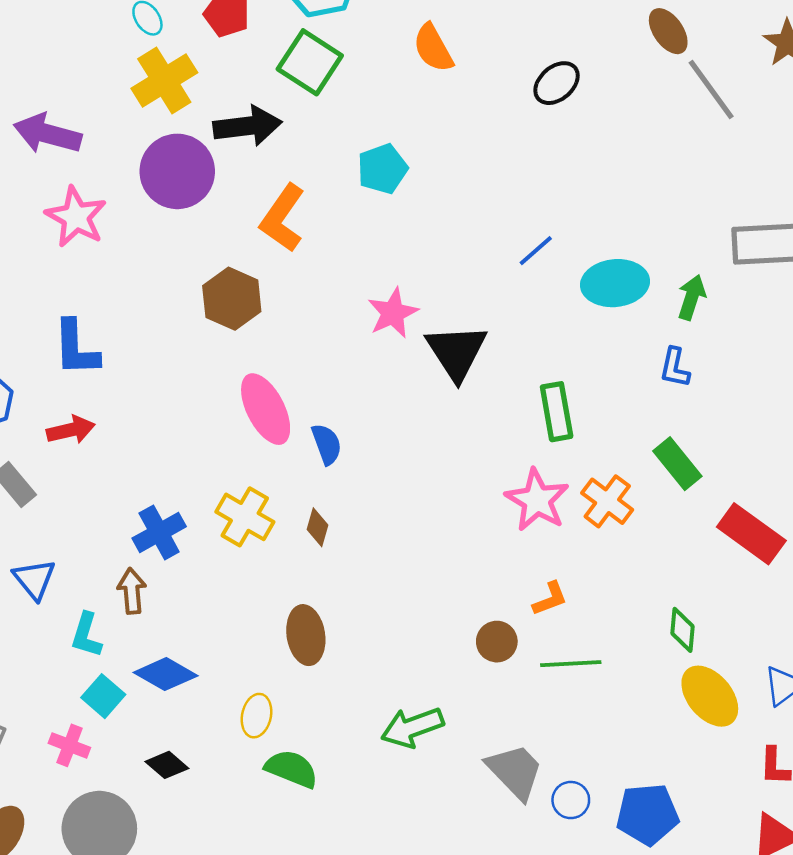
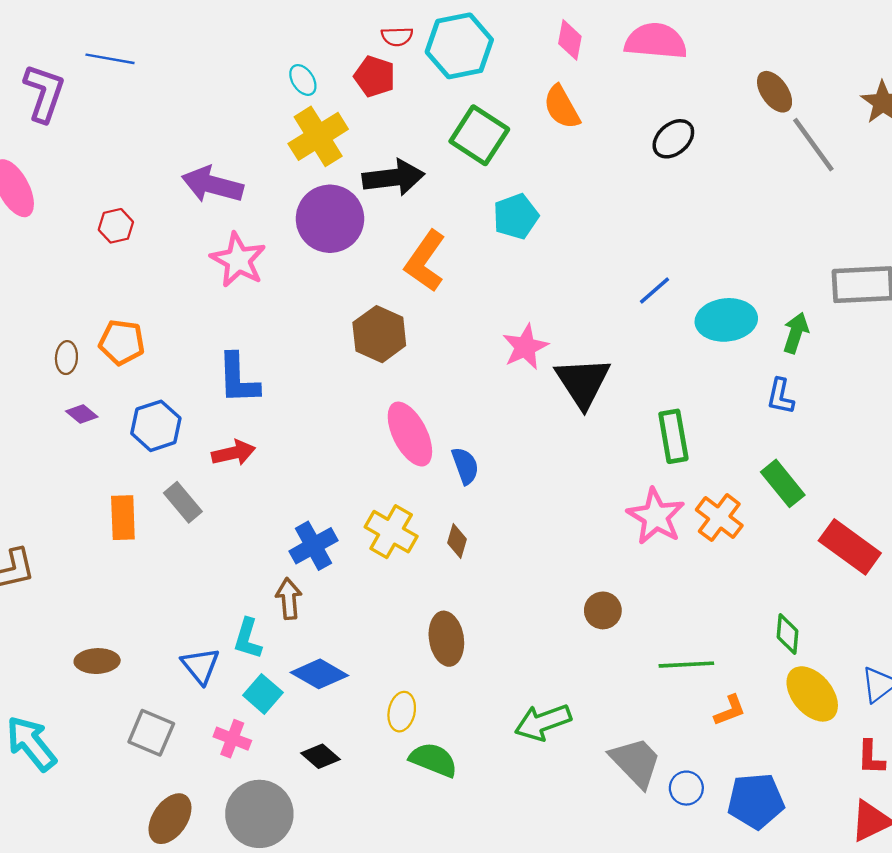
green square: (310, 62) -> (479, 135), moved
blue triangle: (34, 579) -> (201, 666), moved
orange L-shape: (550, 599) -> (730, 710), moved
brown circle: (497, 642) -> (603, 610), moved

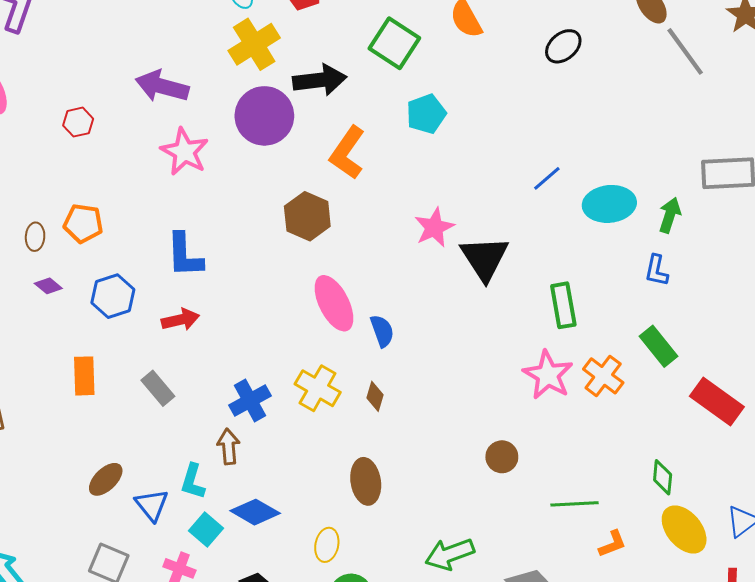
gray rectangle: (183, 502) -> (158, 388), moved
brown ellipse: (97, 661) -> (106, 479), moved, turned -42

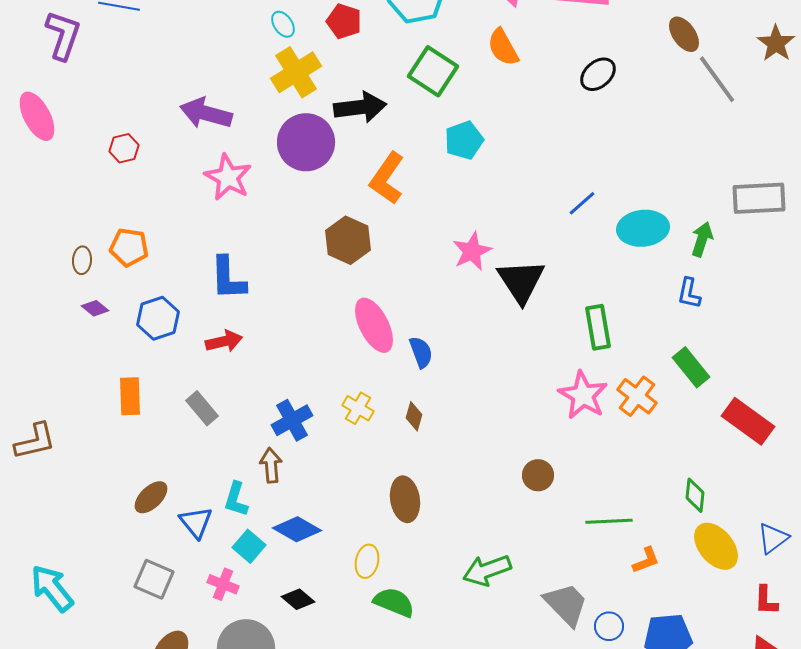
yellow cross: (318, 388) -> (358, 408), size x0.7

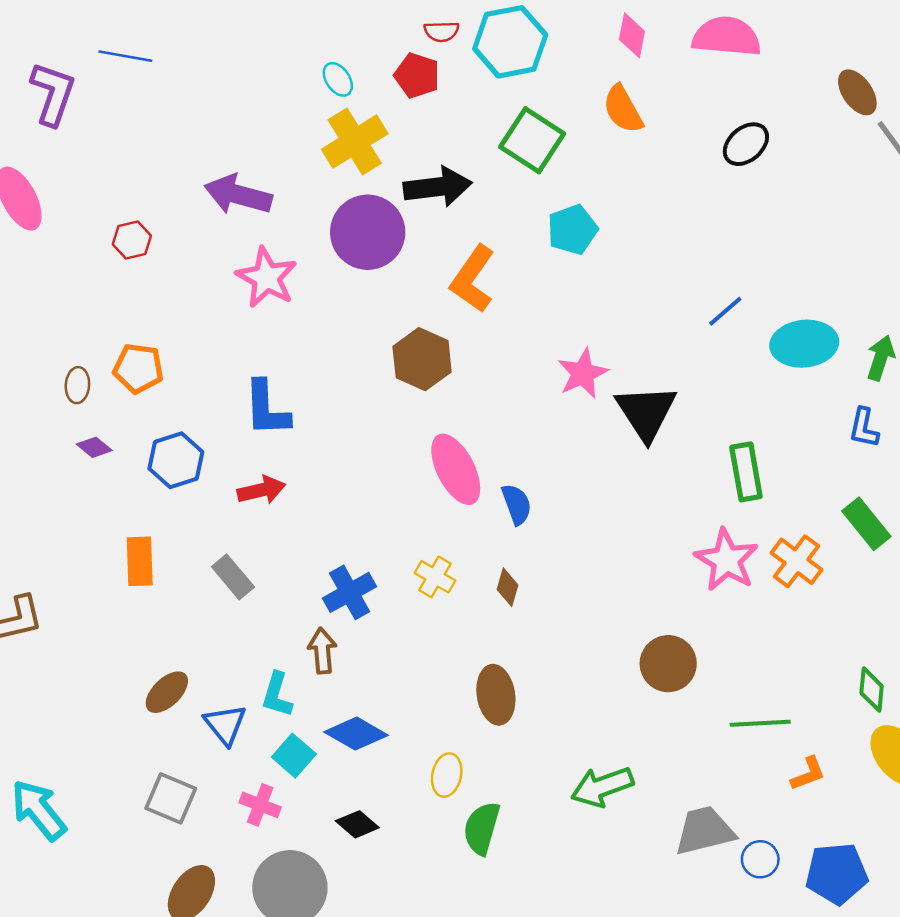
brown circle: (538, 475) -> (668, 664), size x1.4
green semicircle: (394, 602) -> (482, 828), turned -96
gray trapezoid: (566, 604) -> (704, 831), turned -60

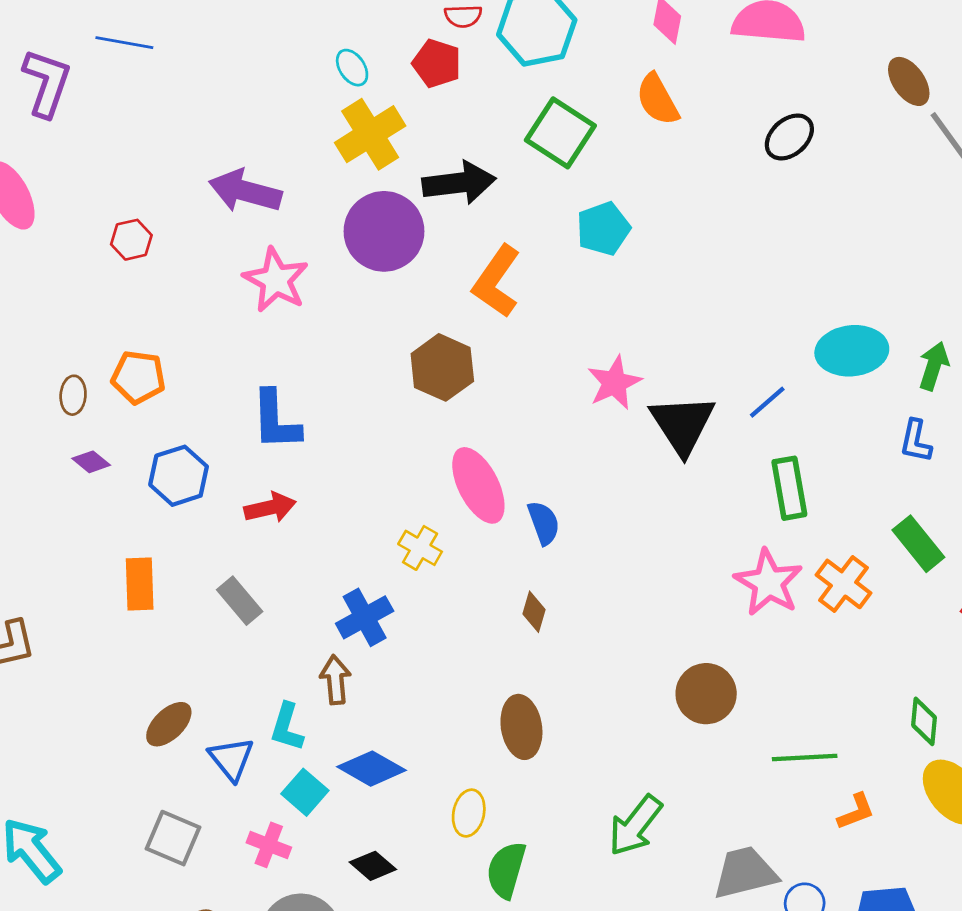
blue line: (725, 311) -> (767, 402), moved
yellow cross: (435, 577) -> (420, 548), moved
green arrow: (602, 787) -> (635, 826), turned -32

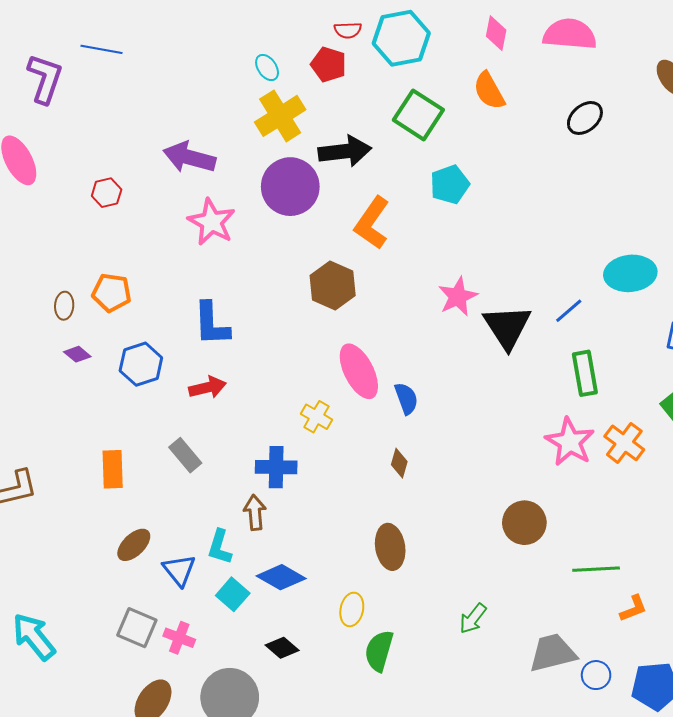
orange rectangle: (140, 584) -> (113, 469), moved
blue cross: (365, 617) -> (276, 467), turned 30
green arrow: (635, 826) -> (473, 619), size x0.7
pink cross: (269, 845) -> (179, 638), moved

